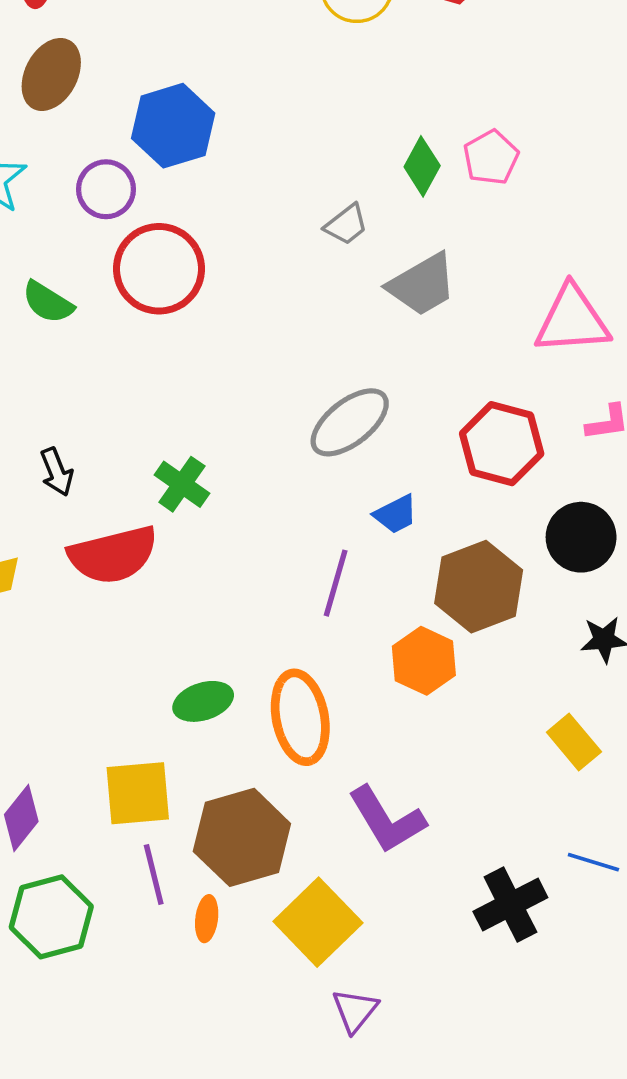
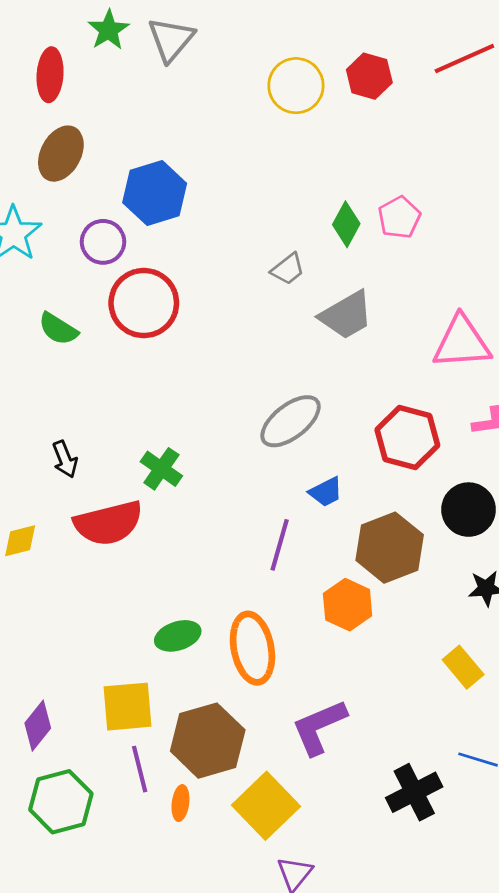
purple L-shape: (387, 820) -> (319, 727), turned 98

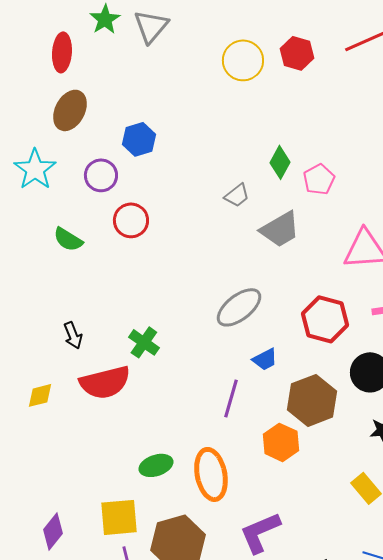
blue hexagon: (155, 193) -> (139, 139), size x0.7
pink pentagon: (399, 217) -> (319, 179), moved
red circle: (144, 303) -> (131, 220), size x0.7

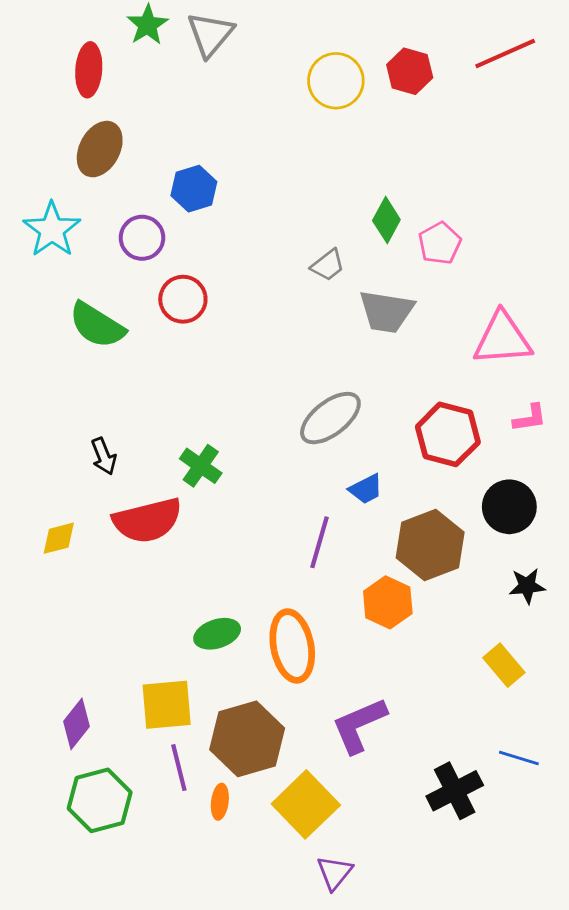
gray trapezoid: (280, 229) -> (386, 312), turned 39
green semicircle: (68, 239) -> (97, 325), size x1.4

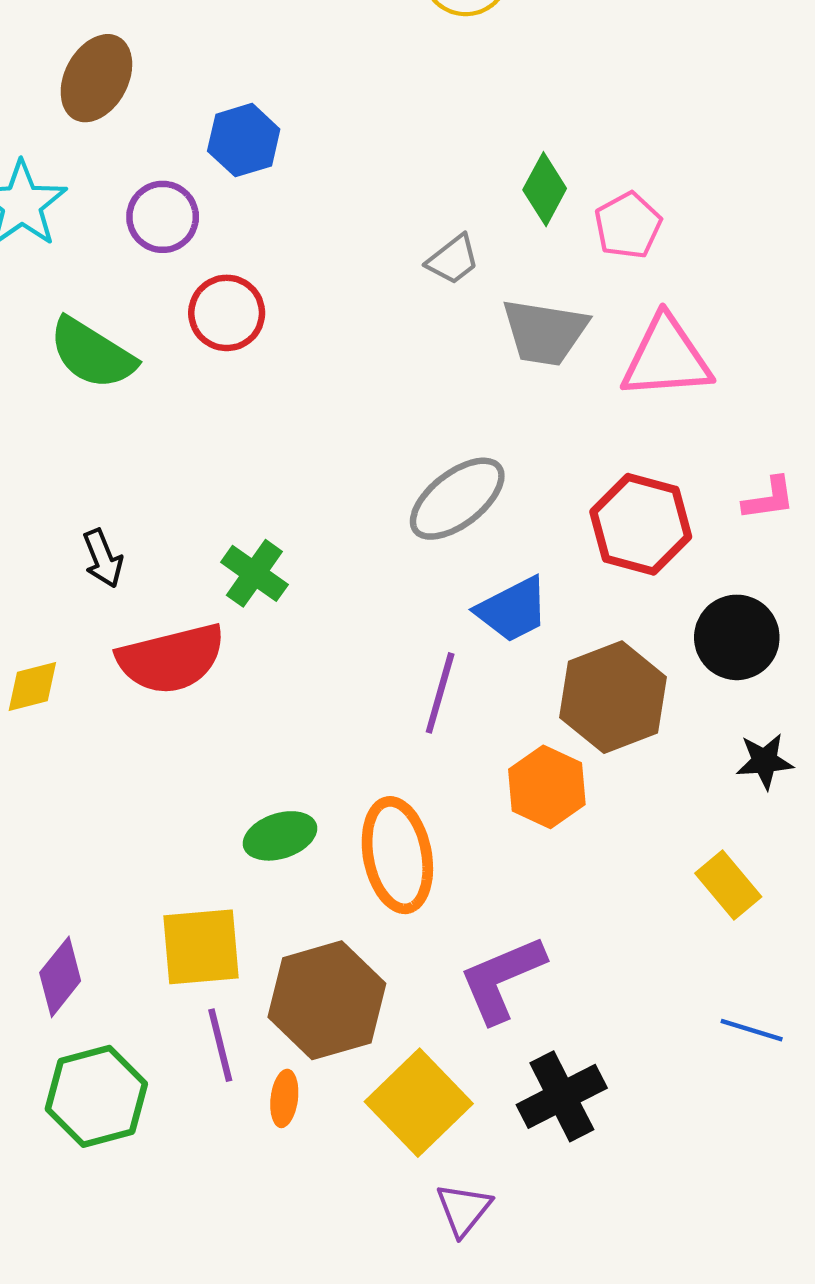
pink triangle: (502, 339) -> (666, 358), moved
blue trapezoid: (366, 489) -> (513, 610), size x1.4
black cross: (455, 791) -> (562, 1096), moved

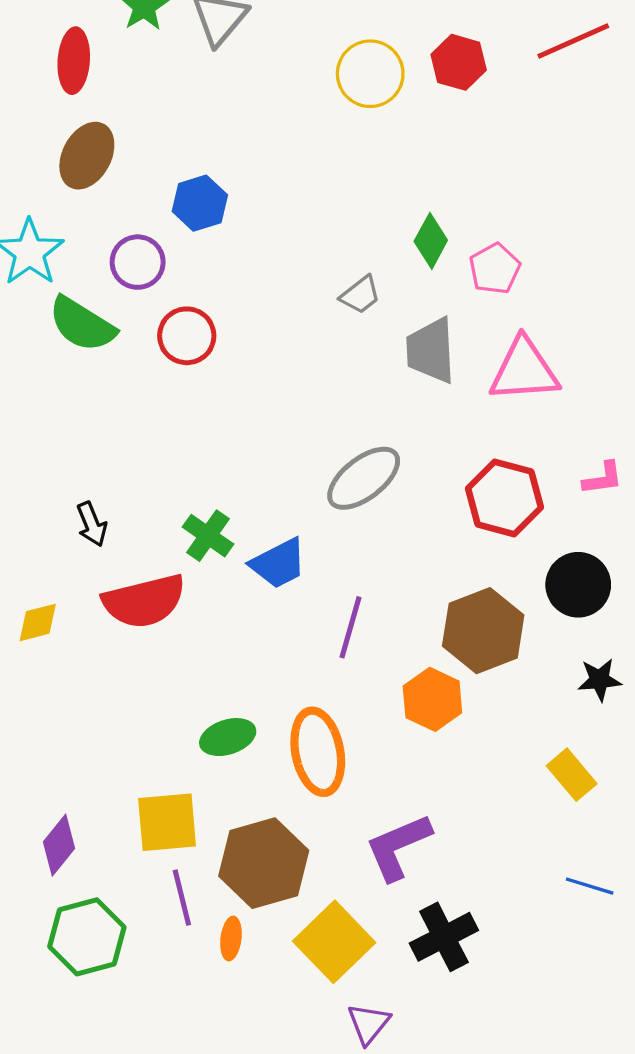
gray trapezoid: (545, 332) -> (431, 351), turned 78
green semicircle: (92, 354) -> (82, 324), moved
blue trapezoid: (513, 610) -> (278, 563), moved

